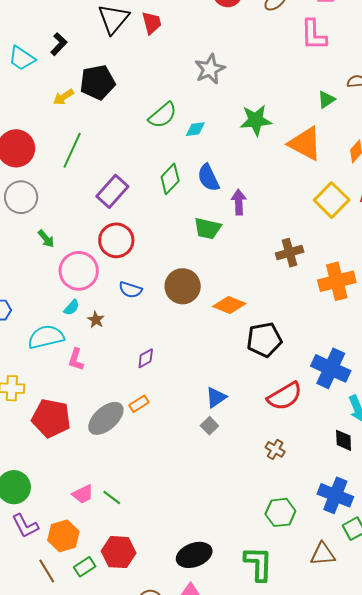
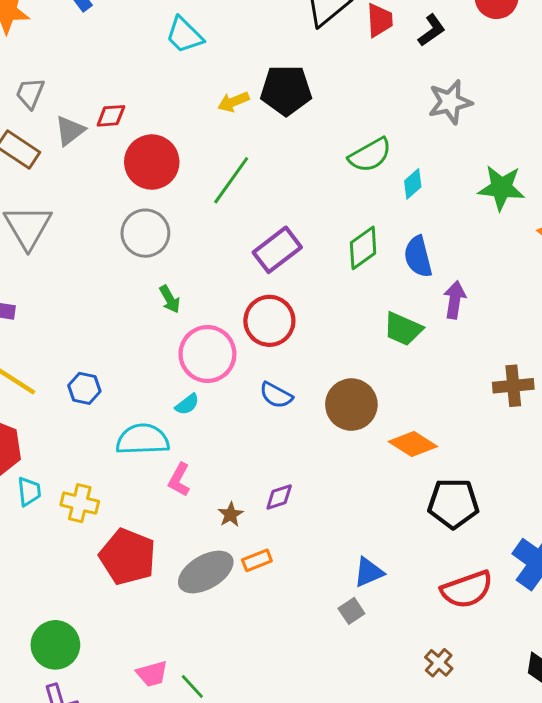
black L-shape: (59, 44) -> (432, 30), moved
cyan diamond: (195, 129) -> (413, 184), turned -45
brown star: (96, 320) -> (231, 515), moved

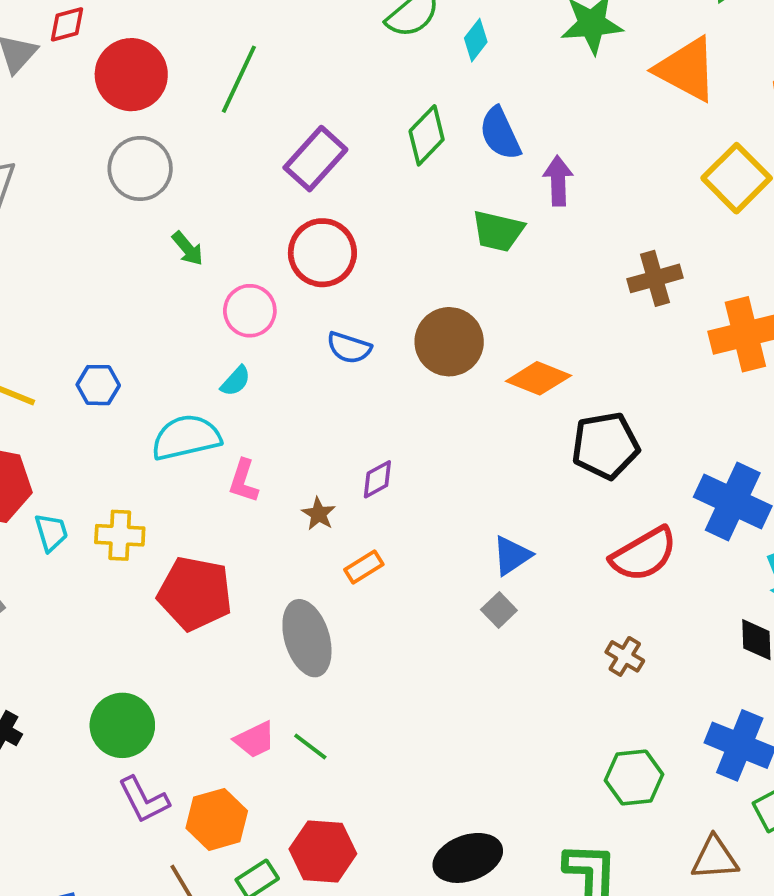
pink circle: (207, 354) -> (250, 311), size x0.7
gray ellipse: (206, 572) -> (307, 638), moved, turned -66

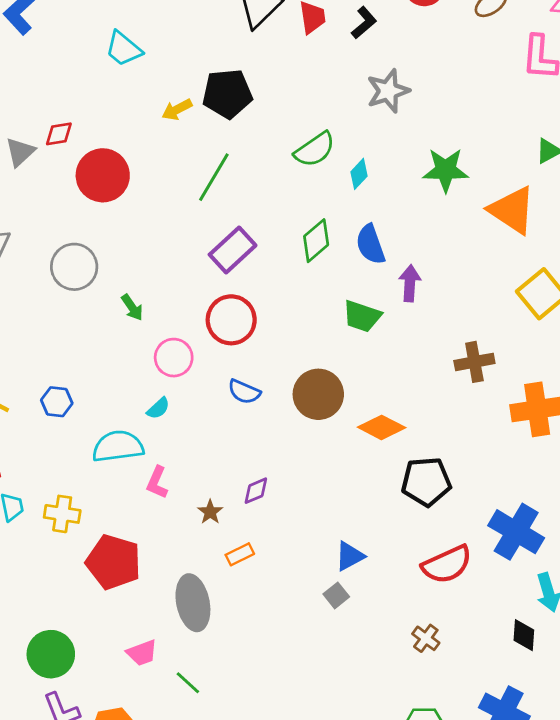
green line: (239, 79) -> (214, 177), moved
gray circle: (140, 168) -> (74, 267), moved
pink trapezoid: (255, 740) -> (142, 653), moved

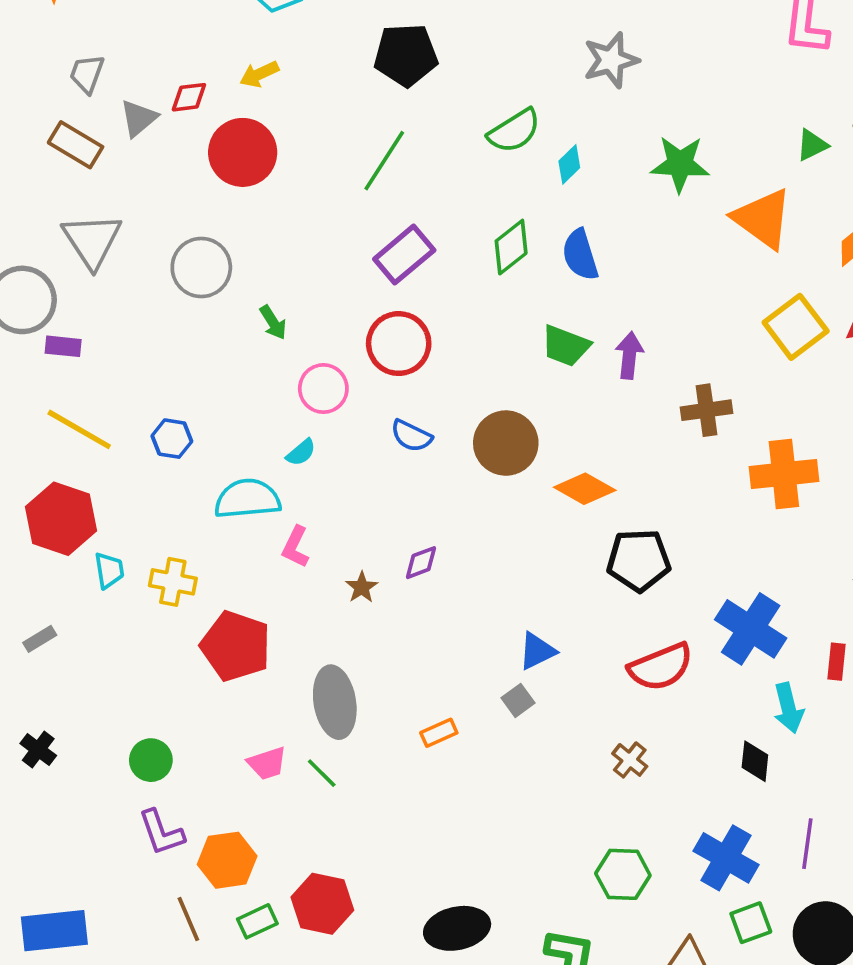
yellow arrow: (177, 110) -> (259, 74), moved
purple arrow: (410, 283) -> (629, 355), moved
orange rectangle: (240, 554) -> (439, 733), moved
green circle: (51, 654) -> (151, 760), size x0.7
green line: (188, 683) -> (322, 773), moved

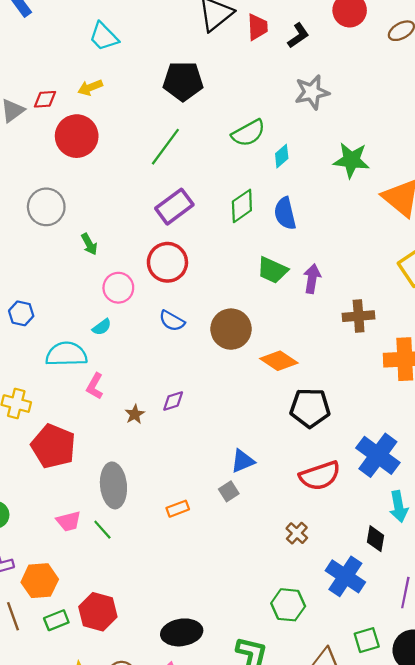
blue cross: (726, 858) -> (345, 576), moved

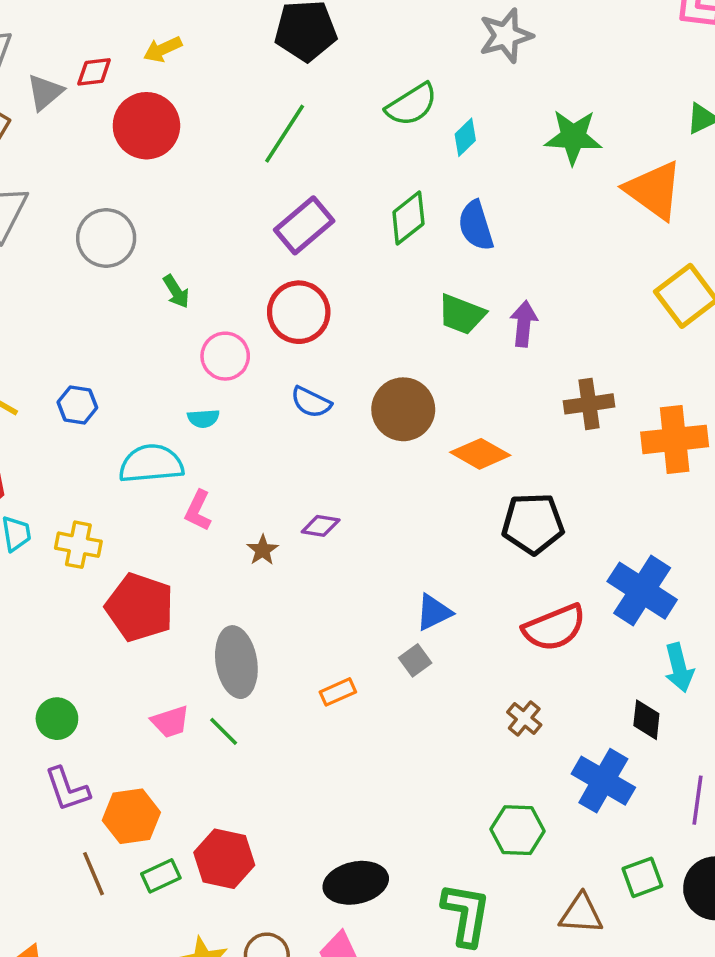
brown cross: (359, 316) -> (589, 404), moved
cyan semicircle: (102, 327) -> (203, 418), turned 36
purple diamond: (173, 401) -> (321, 526), turned 30

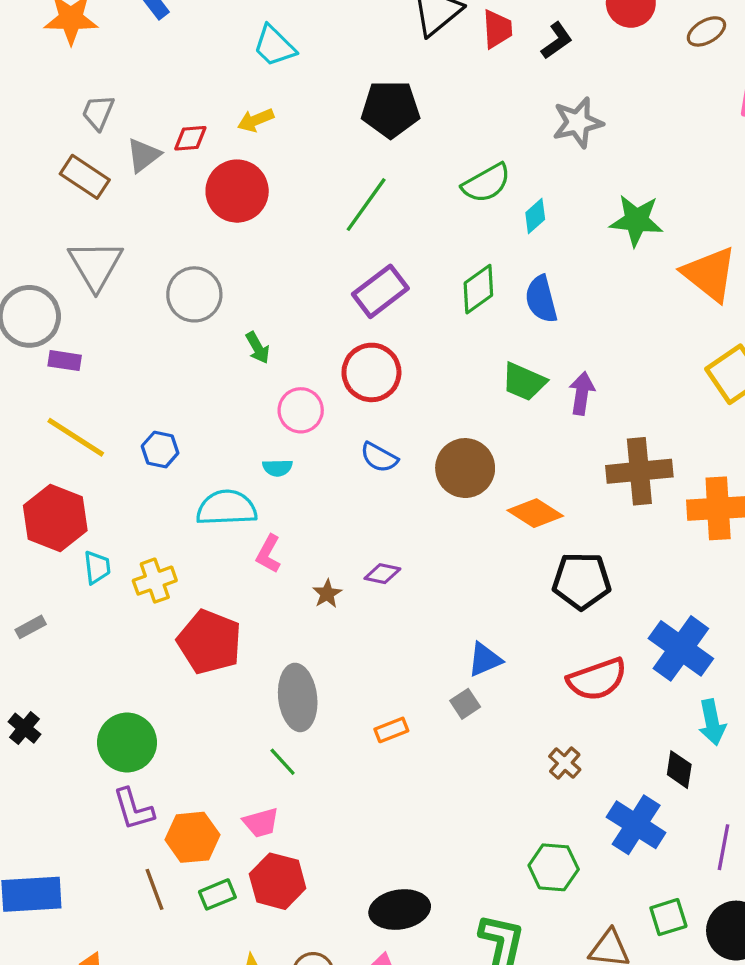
brown cross: (589, 404) -> (639, 471), size x1.4
yellow cross: (78, 545) -> (155, 581), turned -33
green circle: (57, 719) -> (127, 743), size x1.5
pink trapezoid: (170, 722) -> (261, 823), moved

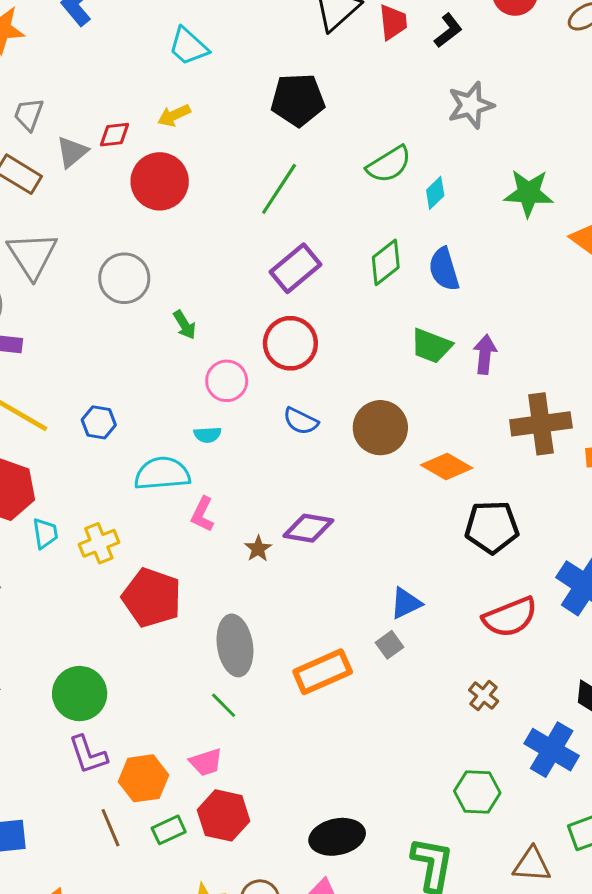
purple diamond: (382, 574) -> (308, 528), size x1.5
orange rectangle: (391, 730) -> (323, 672), size x1.8

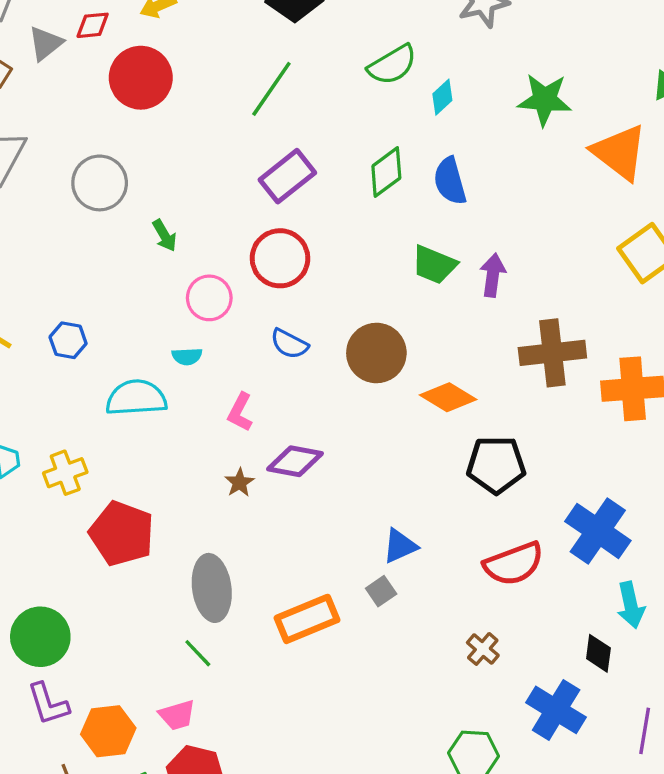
pink L-shape: (203, 514) -> (240, 412), moved

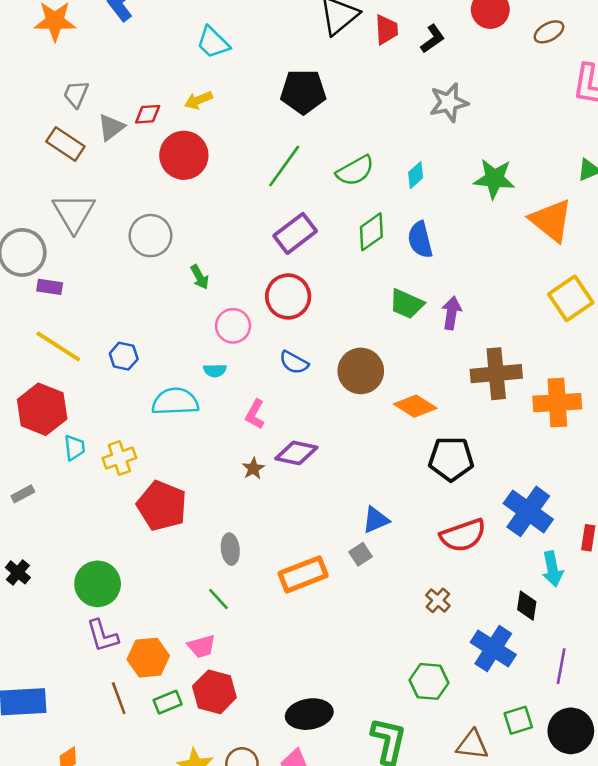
green semicircle: (392, 65) -> (355, 171), moved
gray ellipse: (212, 588) -> (230, 549), size x0.6

